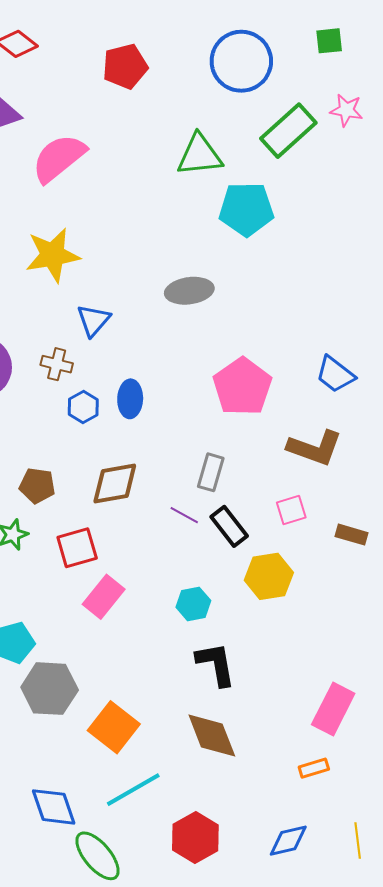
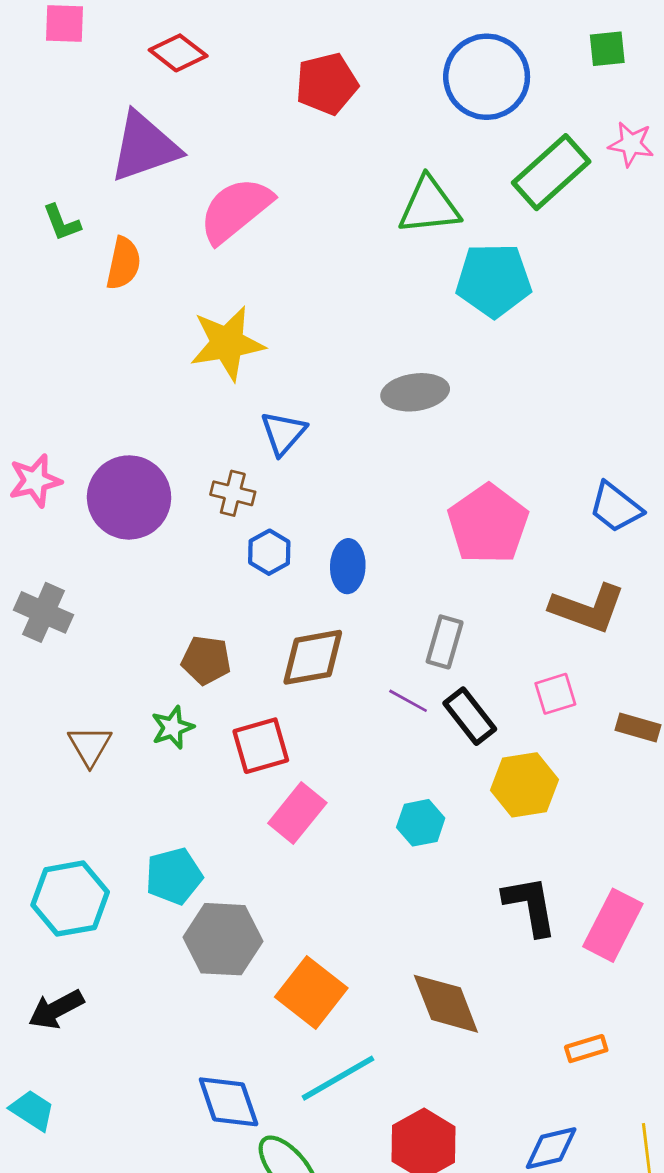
blue ellipse: (130, 399) -> (348, 566), moved
black L-shape: (216, 664) -> (530, 906), moved
pink rectangle: (333, 709) -> (613, 925), moved

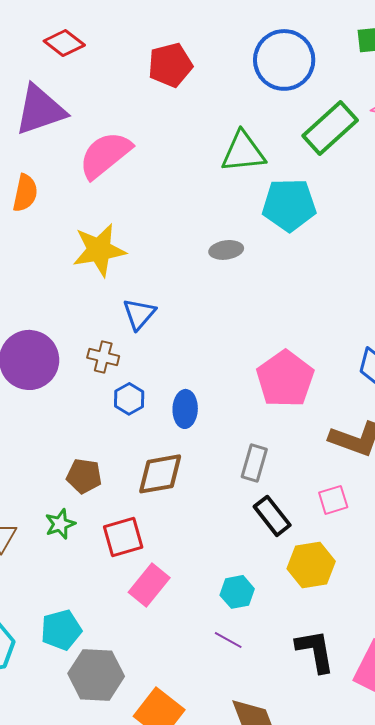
gray ellipse: (415, 392) -> (226, 250), moved, size x0.7
purple line: (408, 701) -> (228, 640), moved

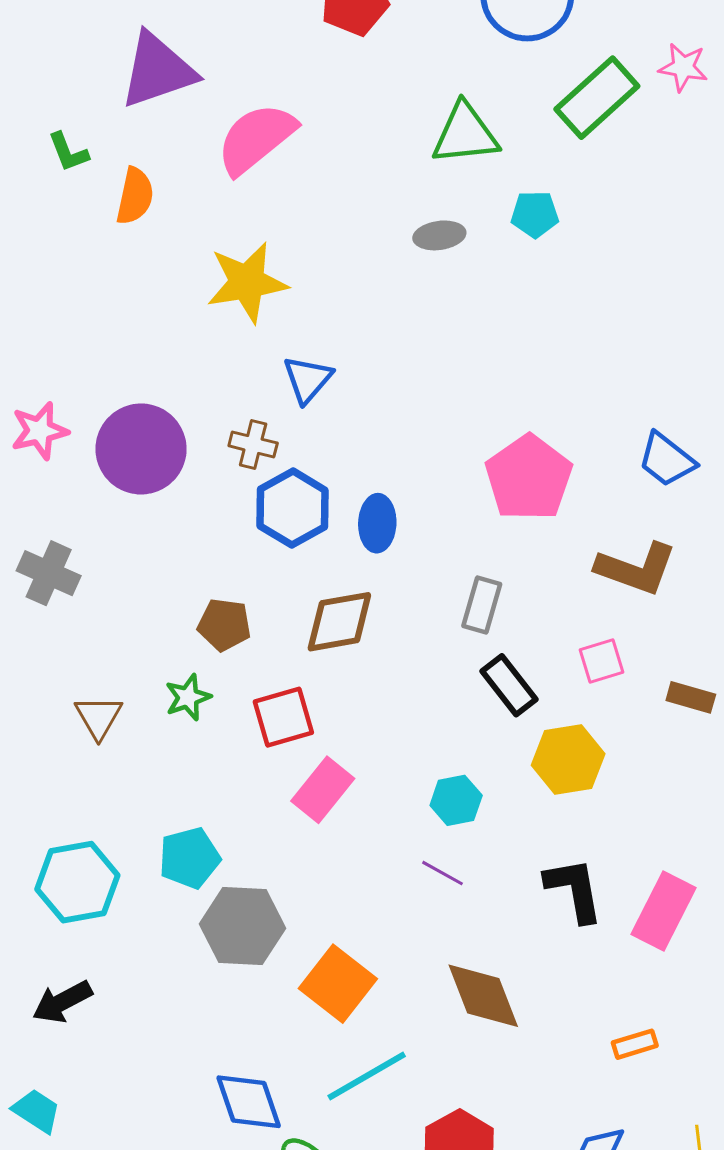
cyan pentagon: (289, 205) -> (535, 214), size x0.6
gray ellipse: (226, 250) -> (439, 235), moved
blue hexagon: (129, 399) -> (292, 508), size x1.6

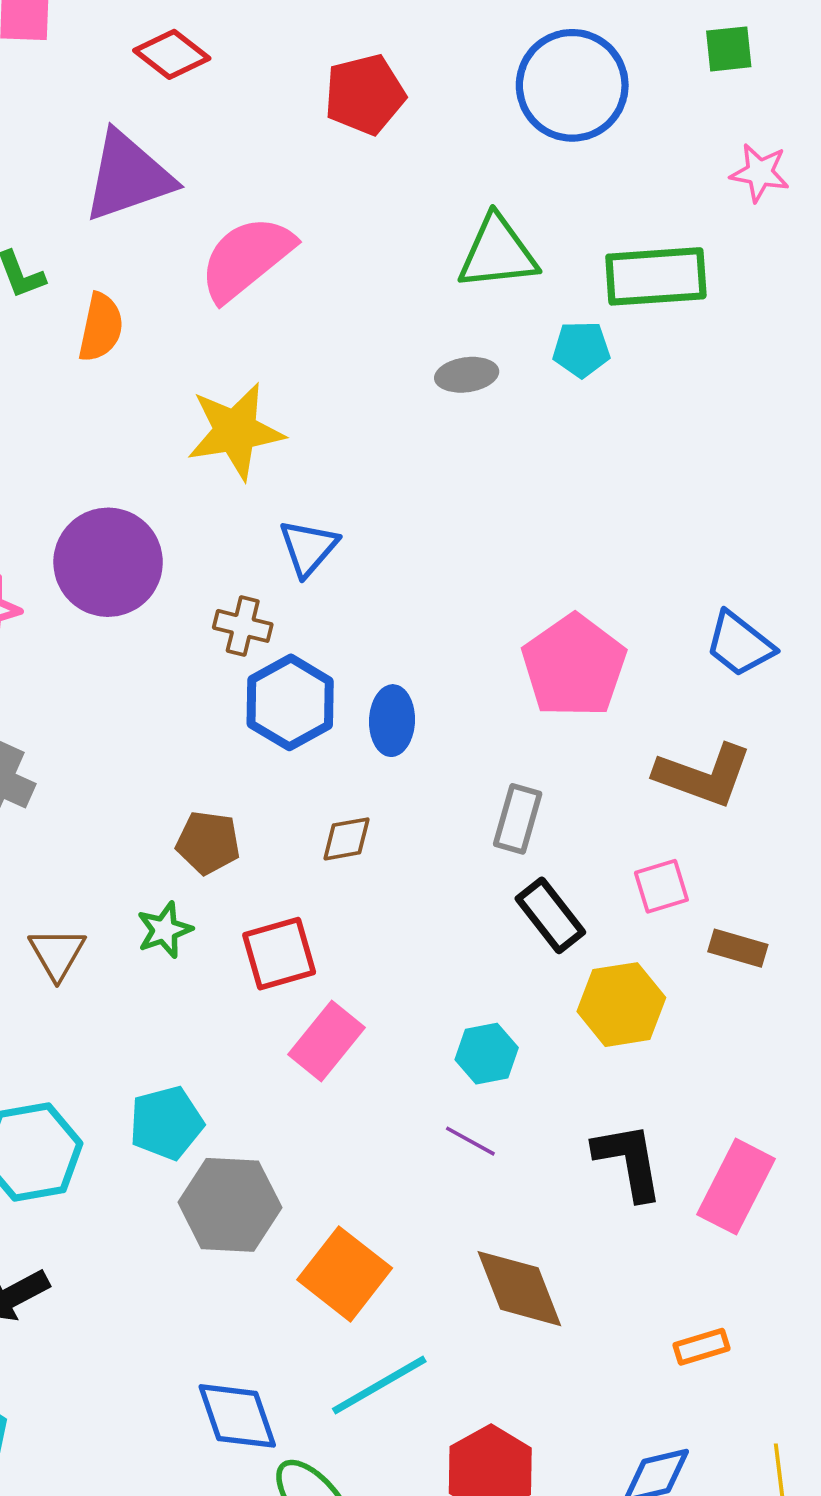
green rectangle: (597, 98) -> (656, 276), moved, turned 38
purple circle: (141, 449) -> (108, 562), moved
brown diamond: (339, 622) -> (346, 839), size x0.6
brown rectangle: (691, 697) -> (738, 948), moved

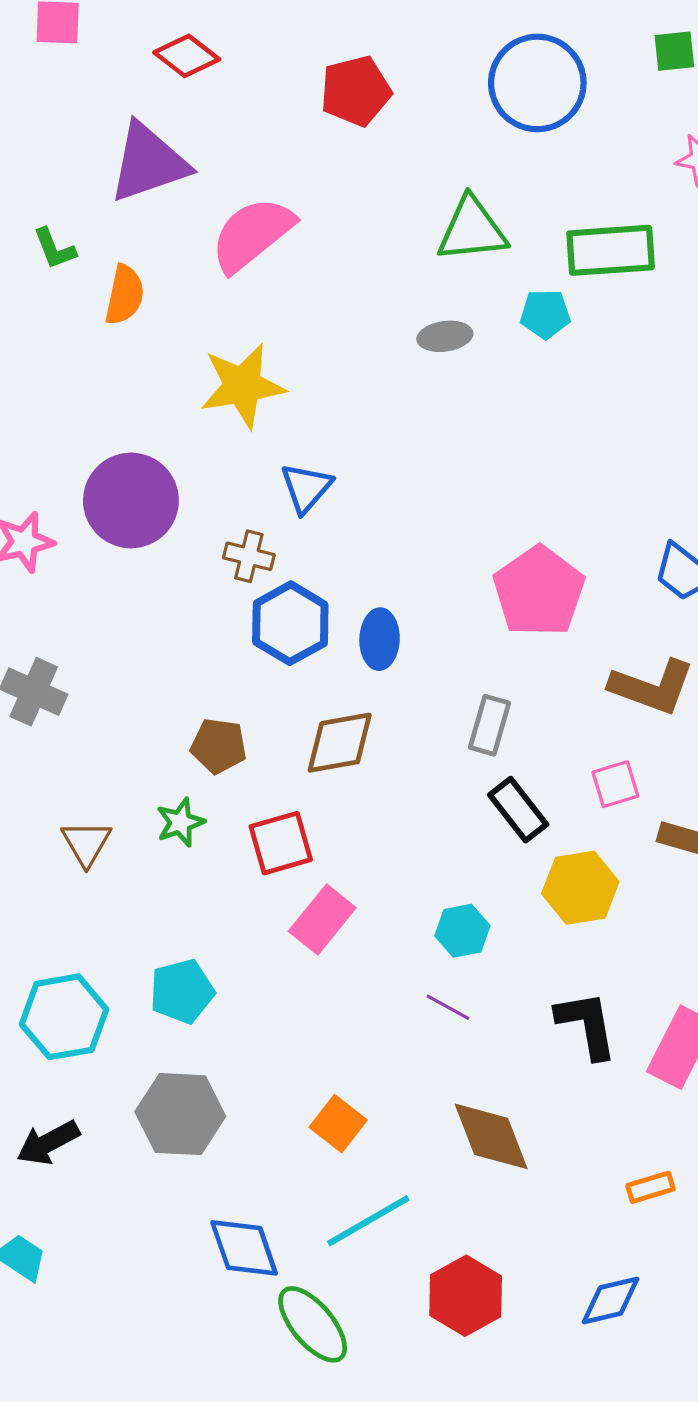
brown diamond: (346, 839) -> (340, 743), size x1.6
gray hexagon: (230, 1205) -> (180, 1114), moved
orange square: (345, 1274) -> (338, 1124), size x0.7

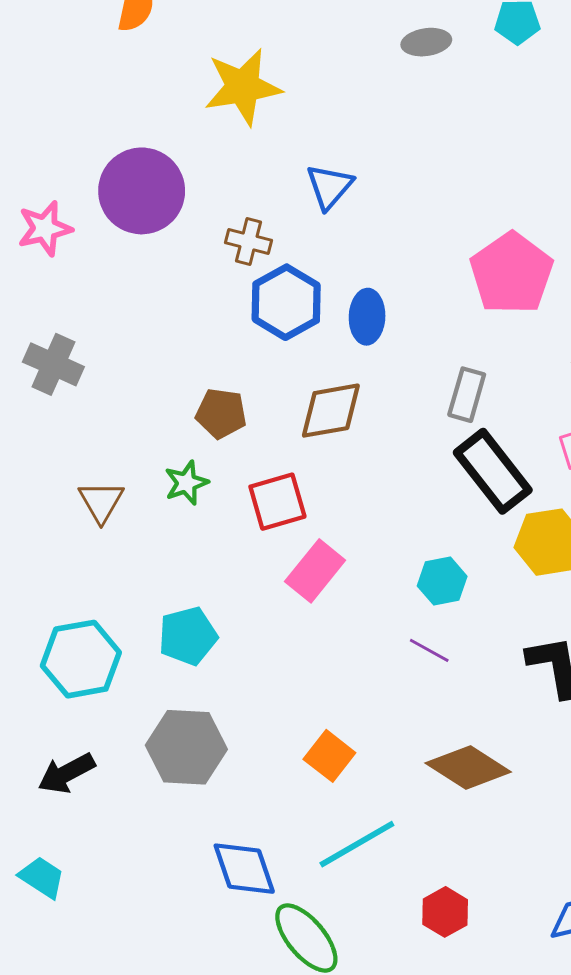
blue triangle: (306, 488) -> (329, 187), moved
black rectangle: (518, 810) -> (493, 471), size x1.4
brown diamond: (491, 1136) -> (468, 767), turned -36
red hexagon: (466, 1296) -> (445, 912), size x0.7

